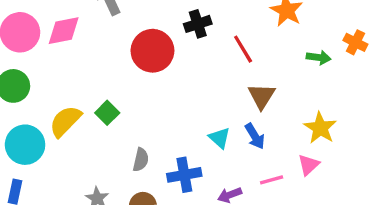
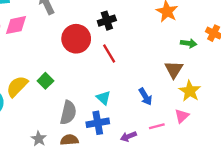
red line: (243, 49) -> (109, 54), moved
brown triangle: (261, 96) -> (174, 69), moved
cyan triangle: (220, 138) -> (103, 98), moved
gray semicircle: (141, 160) -> (68, 113), size x1.5

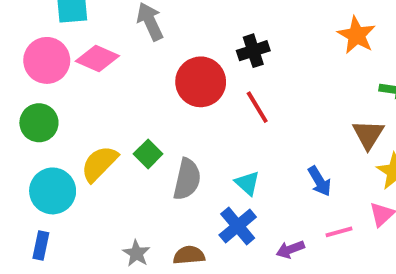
pink diamond: (16, 25) -> (97, 58), turned 35
gray semicircle: (68, 113) -> (187, 179), moved
blue cross: (98, 123) -> (238, 226), turned -30

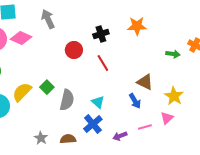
orange star: (357, 35) -> (137, 26), moved, turned -30
red circle: (201, 82) -> (74, 50), size x0.7
brown triangle: (368, 134) -> (145, 82), moved, turned -36

